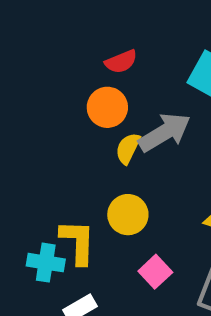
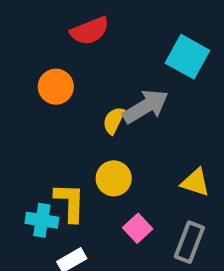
red semicircle: (121, 62) -> (90, 31), moved, size x1.4
orange circle: (107, 107) -> (56, 87), moved

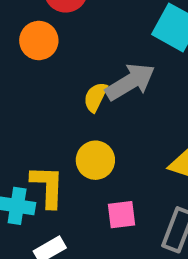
orange circle: (56, 87) -> (39, 40), moved
pink square: (138, 228) -> (122, 215), turned 36

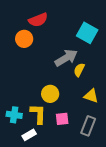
yellow semicircle: (95, 97) -> (79, 70), moved
yellow L-shape: (48, 186) -> (38, 114), moved

